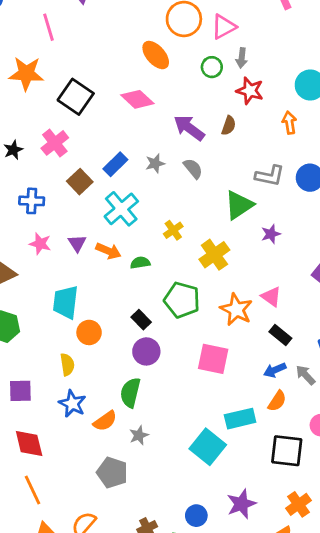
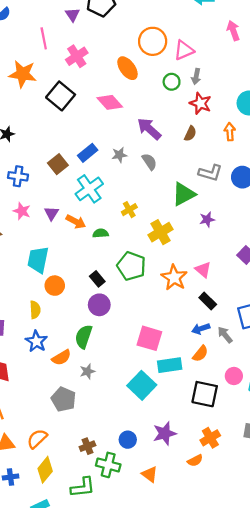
brown semicircle: (229, 126) -> (190, 134), moved
pink cross: (55, 143) -> (77, 56), moved
pink square: (213, 359) -> (149, 338), moved

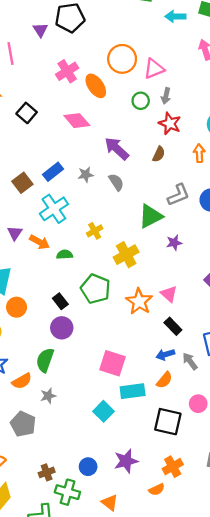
pink cross: (77, 56) -> (67, 71), moved
black square: (61, 96) -> (27, 113), size x0.7
gray L-shape: (210, 173) -> (178, 195), turned -40
cyan square: (142, 385) -> (104, 411), size x0.7

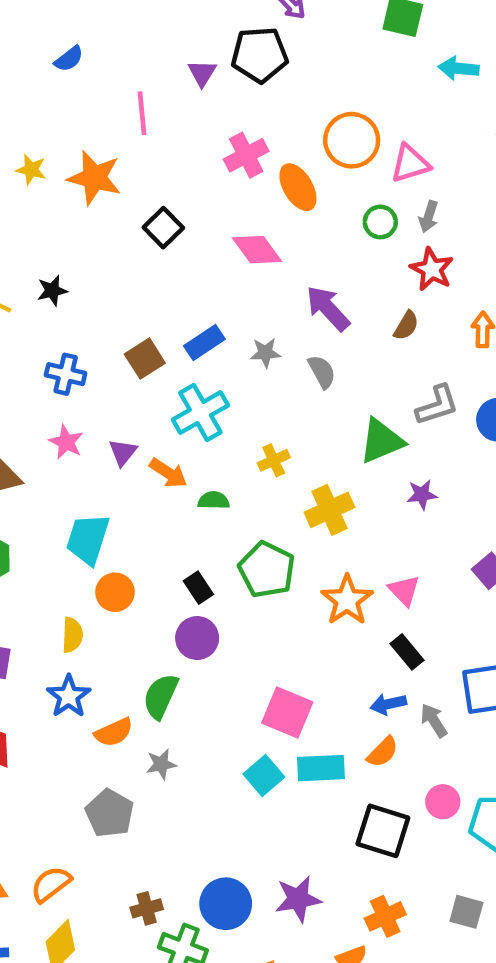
cyan square: (104, 411) -> (264, 775), moved
blue circle: (88, 467) -> (226, 904), size x1.5

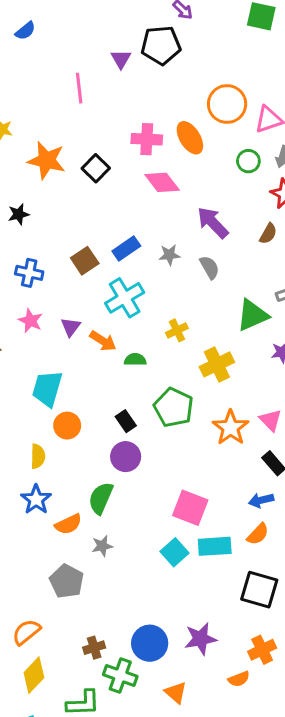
blue semicircle: (69, 59) -> (25, 31), moved
pink cross: (246, 155) -> (147, 139), moved, turned 32
orange star: (94, 178) -> (47, 160), moved

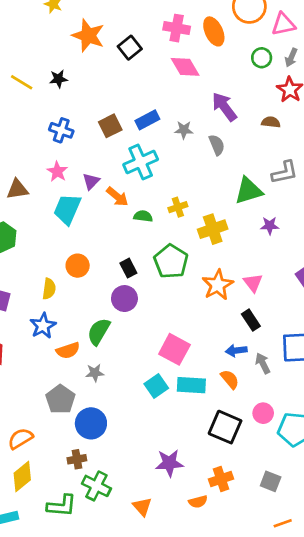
brown semicircle: (268, 234) -> (271, 122), turned -120
yellow cross: (177, 330) -> (178, 207), moved
cyan trapezoid: (47, 389) -> (67, 209), moved
orange semicircle: (258, 534) -> (230, 379), turned -90
blue circle: (150, 643) -> (91, 423), moved

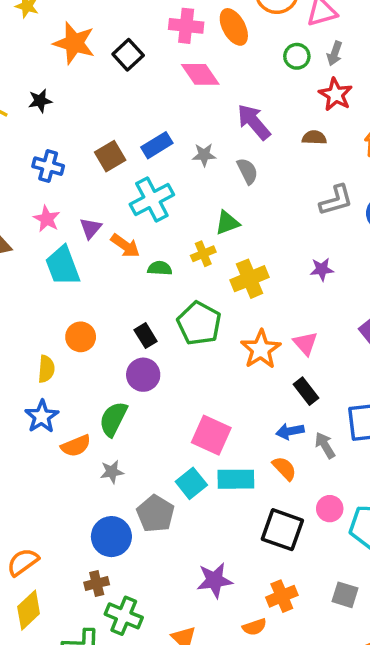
green triangle: (249, 191) -> (227, 223), moved, size x0.7
cyan trapezoid: (67, 209) -> (63, 266), turned -40
gray pentagon: (60, 399) -> (155, 514), moved

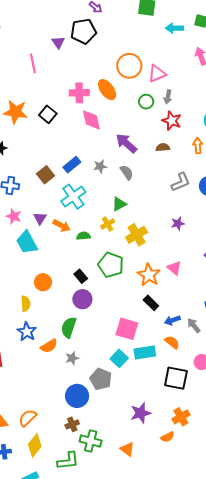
pink diamond: (200, 74) -> (91, 120), turned 30
black rectangle: (306, 391) -> (151, 303), moved

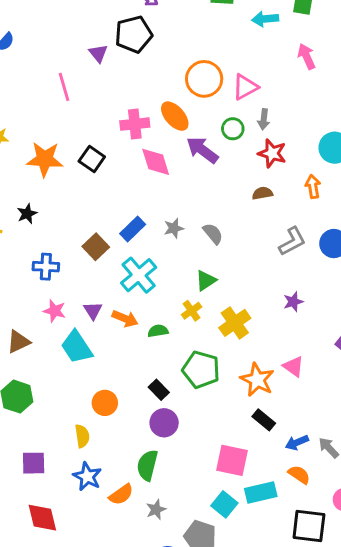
purple arrow: (126, 143) -> (202, 150), moved

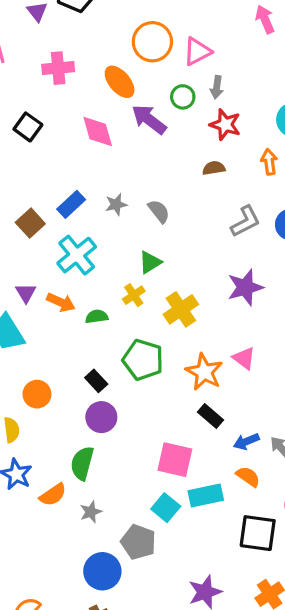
pink cross: (135, 124) -> (58, 68), moved
purple star: (293, 302) -> (245, 287), size x1.6

